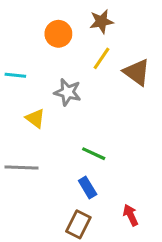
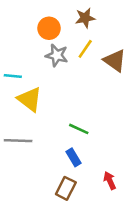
cyan line: (15, 75) -> (13, 76), moved
gray star: (68, 92) -> (57, 55), moved
yellow triangle: (35, 118) -> (30, 99), size x1.5

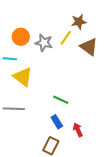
brown star: (85, 18) -> (79, 22), moved
orange circle: (49, 28) -> (21, 37), moved
red arrow: (110, 181) -> (78, 130), moved

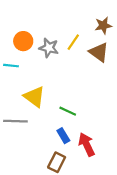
brown star: (79, 22) -> (103, 26), moved
yellow triangle: (23, 77) -> (34, 97), moved
red arrow: (78, 130) -> (87, 144), size x1.5

